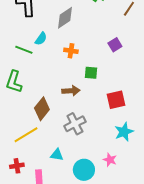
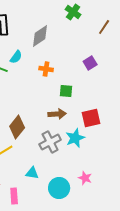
brown arrow: (71, 91) -> (57, 114), moved
cyan star: (124, 132) -> (75, 138), moved

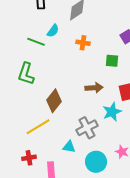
green square: (66, 91) -> (112, 61), moved
gray cross: (50, 142) -> (87, 128), moved

